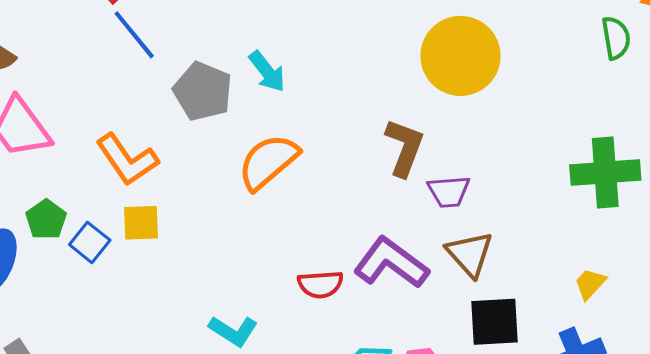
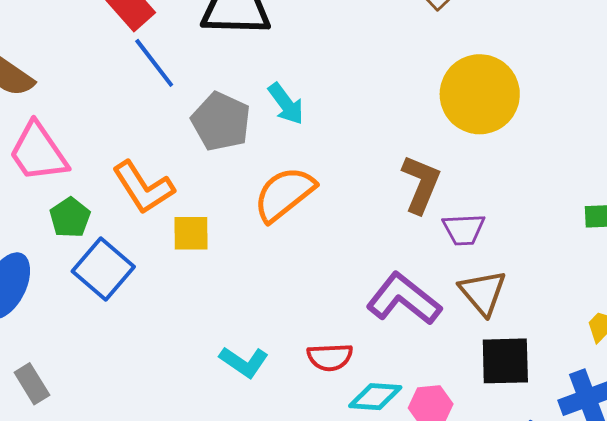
green pentagon: (46, 220) -> (70, 218), moved
yellow square: (141, 223) -> (191, 233), moved
blue square: (90, 242) -> (103, 269), size x1.5
red semicircle: (320, 284) -> (330, 357), moved

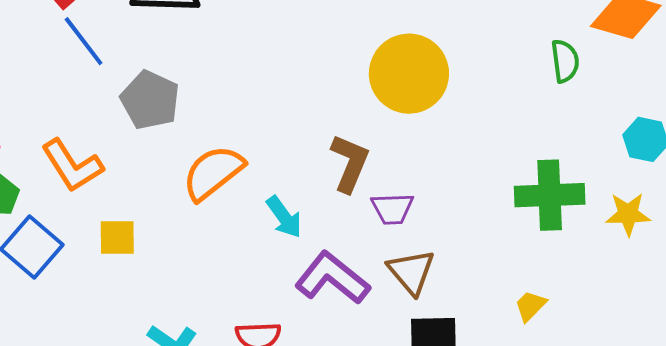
cyan arrow: (286, 104) -> (284, 217), moved
yellow square: (191, 233) -> (117, 237), moved

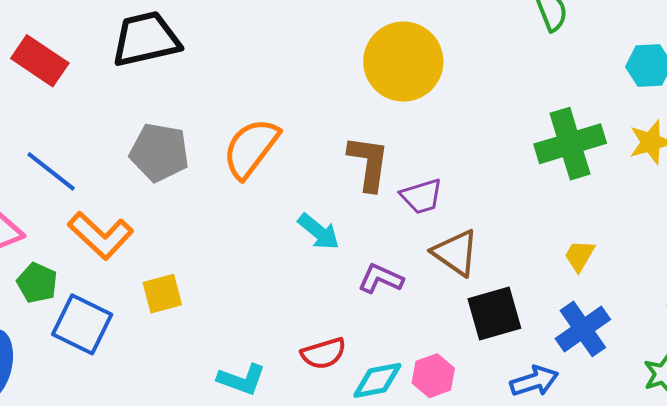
blue line: (84, 41) -> (51, 171), moved
orange semicircle: (213, 173) -> (251, 148), moved
purple L-shape: (332, 278) -> (381, 279), size x0.6

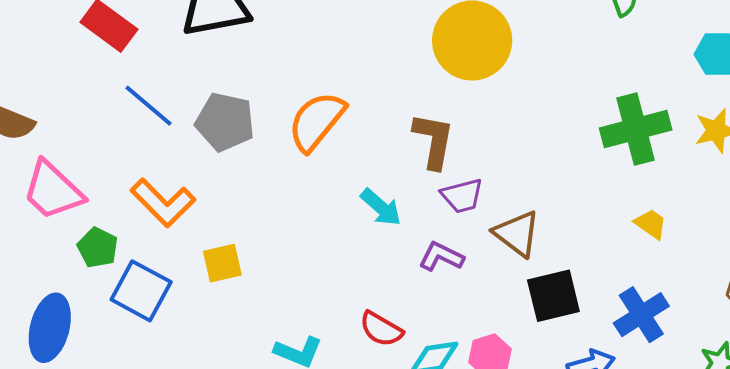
blue line: (51, 171) -> (149, 106), moved
purple trapezoid: (421, 196) -> (462, 196), moved
yellow trapezoid: (579, 256) -> (651, 224), moved, turned 93
red semicircle: (324, 353) -> (381, 329), turned 45

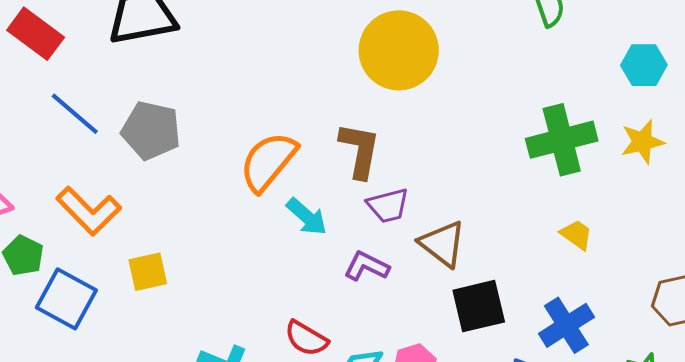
orange semicircle: (316, 121) -> (268, 162), moved

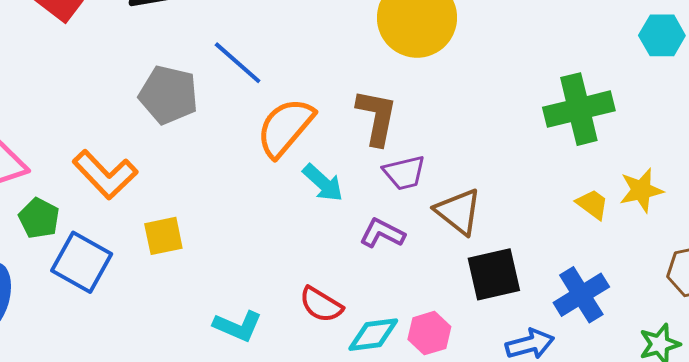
blue line: (75, 114) -> (238, 63), moved
yellow star: (642, 142) -> (641, 190), moved

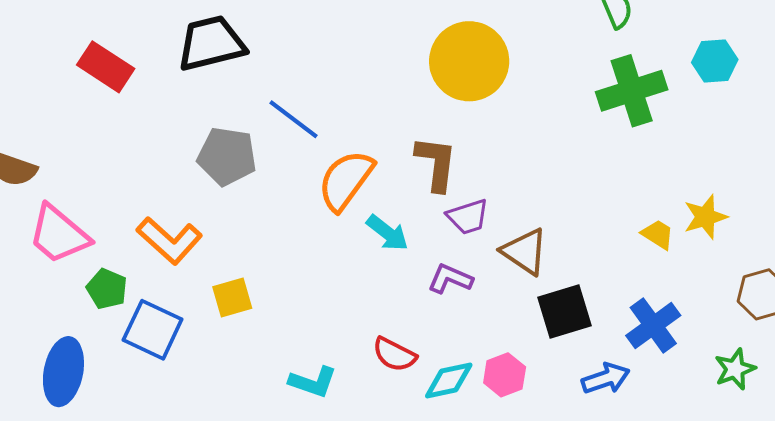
green cross: (579, 109) -> (632, 91), moved

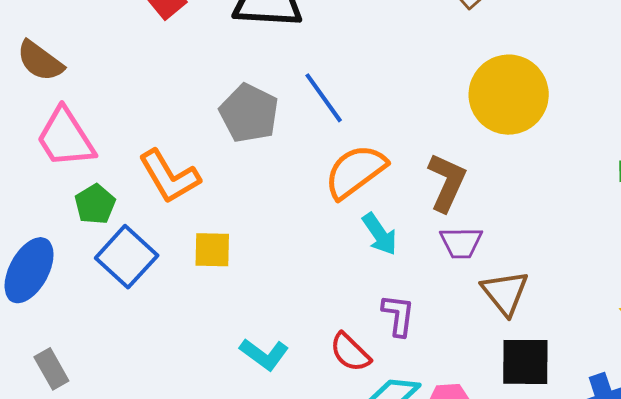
purple L-shape: (450, 279) -> (398, 315), moved, turned 57

